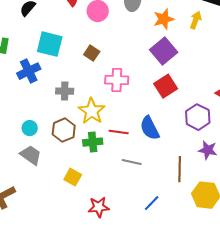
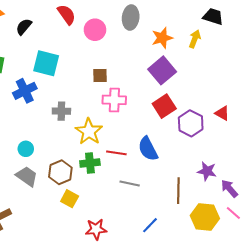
brown square: (92, 53) -> (100, 76), moved, turned -35
purple hexagon: (198, 117) -> (191, 123), moved
brown hexagon: (64, 130) -> (60, 172), moved

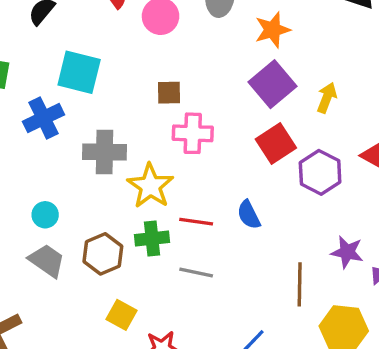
yellow arrow: (195, 39) -> (327, 98), moved
gray cross: (61, 111) -> (105, 152), size x1.4
blue semicircle: (148, 149) -> (249, 215), size x0.7
gray line: (130, 183) -> (196, 272), moved
yellow square: (70, 199) -> (121, 315), moved

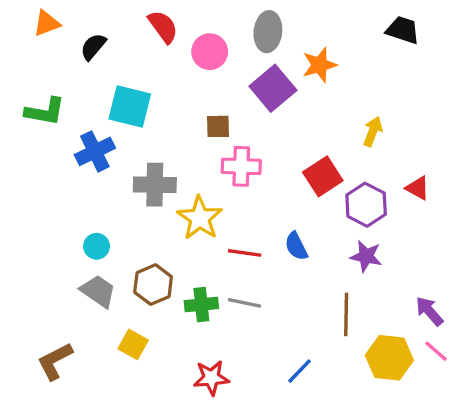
purple square: (273, 84) -> (273, 88), moved
green cross: (152, 239) -> (201, 305), moved
purple star: (347, 252) -> (366, 256), moved
yellow square: (121, 315) -> (133, 344), moved

